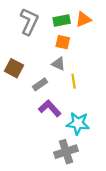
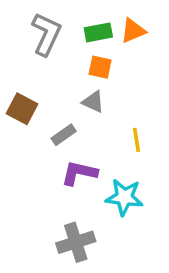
yellow line: (74, 81) -> (136, 140), moved
purple L-shape: (50, 108) -> (79, 173), turned -35
gray cross: (66, 152) -> (76, 242), moved

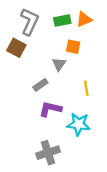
orange square: (100, 67) -> (73, 47), moved
gray triangle: (93, 102) -> (59, 64), turned 40
brown square: (22, 109) -> (16, 48), moved

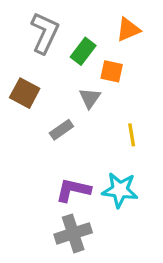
green rectangle: (62, 20) -> (83, 51), moved, turned -42
brown square: (16, 48) -> (25, 93), moved
purple L-shape: (50, 109) -> (73, 190), moved

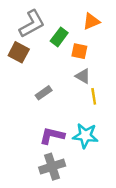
gray L-shape: (45, 33) -> (32, 24), turned 36
brown square: (25, 93) -> (19, 52), moved
gray triangle: (90, 98) -> (83, 76), moved, turned -35

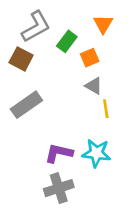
orange triangle: (91, 21) -> (103, 24), turned -36
orange square: (79, 51) -> (90, 58), turned -35
gray rectangle: (44, 93) -> (26, 105), moved, size x1.6

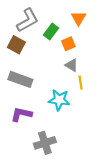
gray rectangle: (26, 105) -> (20, 79), turned 55
purple L-shape: (59, 153) -> (21, 114), moved
cyan star: (96, 153) -> (59, 100), moved

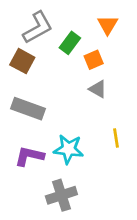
yellow line: (81, 83) -> (116, 138), moved
cyan star: (59, 100) -> (68, 149), moved

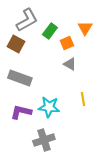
orange triangle: (108, 25) -> (85, 28), moved

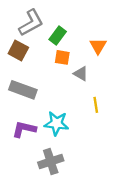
orange triangle: (85, 28) -> (98, 46), moved
orange square: (67, 43) -> (62, 57), moved, turned 32
yellow line: (83, 99) -> (96, 105), moved

